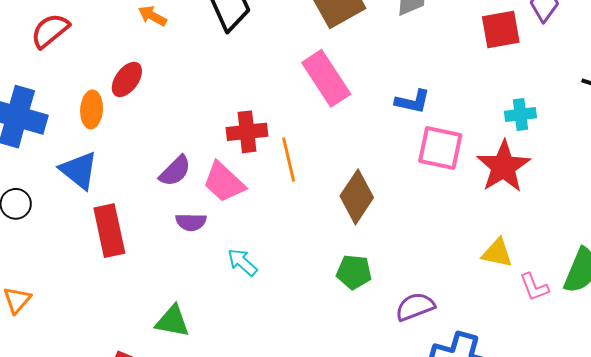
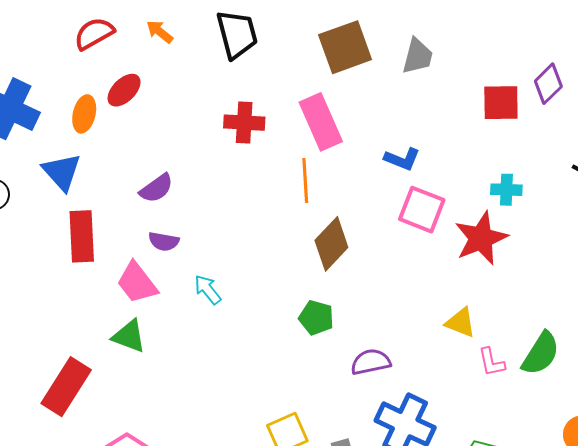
red semicircle: (50, 31) -> (94, 34), moved
red cross: (247, 132) -> (244, 123), moved
orange line: (289, 160) -> (305, 181), moved
pink trapezoid: (224, 182) -> (137, 283), moved

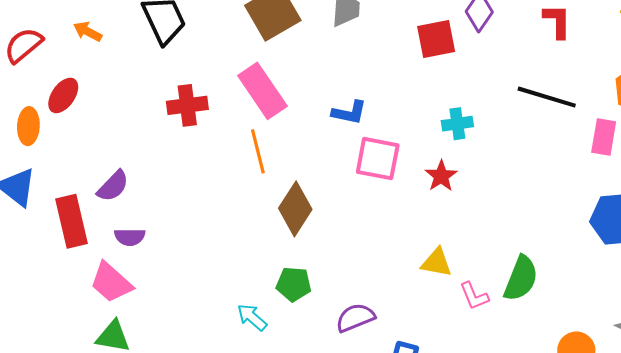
red rectangle: (82, 236) -> (71, 221), moved
red star: (481, 238) -> (441, 176), size x0.6
cyan arrow: (208, 290) -> (252, 317), moved

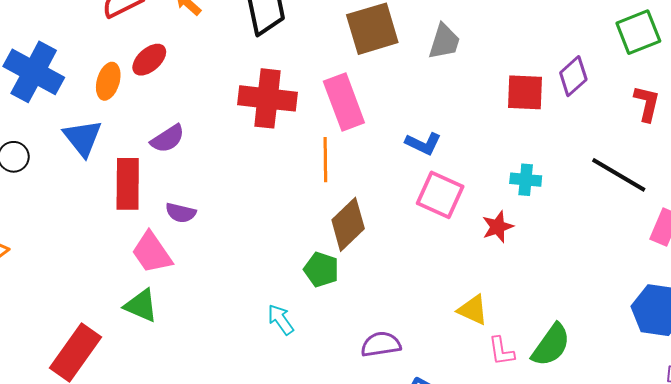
red cross: (187, 105) -> (268, 98), size x1.4
purple semicircle: (113, 186) -> (168, 139), moved
green pentagon: (294, 284) -> (321, 270), moved

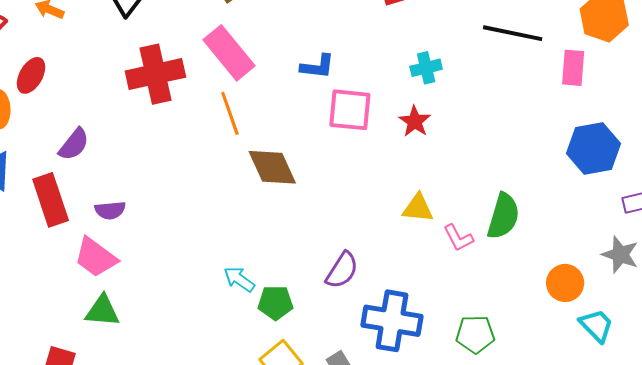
brown diamond: (348, 224) -> (272, 167), turned -52
green pentagon: (321, 270) -> (275, 303), moved
purple semicircle: (381, 344) -> (342, 270), turned 150

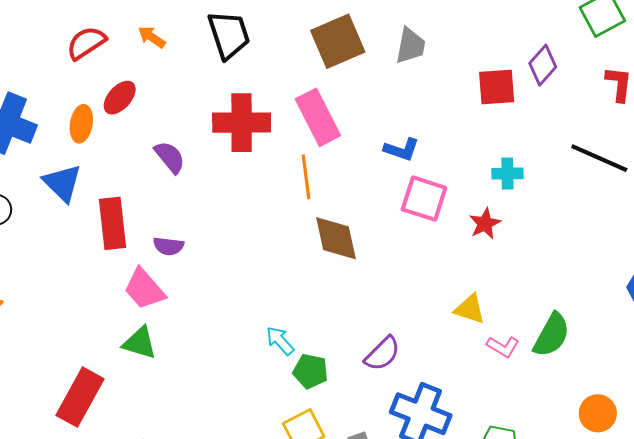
purple semicircle: (74, 144) -> (170, 157), moved, turned -90
pink L-shape: (458, 238) -> (503, 347), turned -44

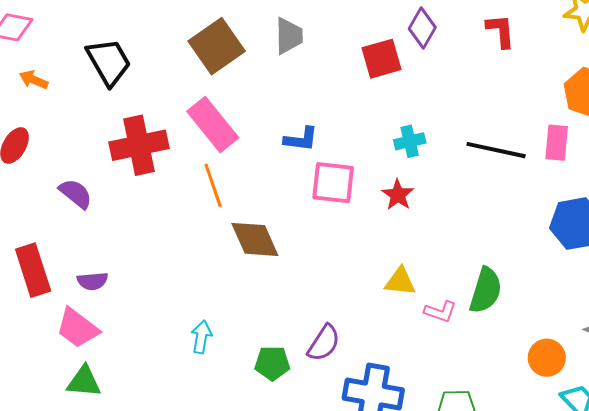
black line: (599, 158) -> (496, 150), moved
cyan arrow: (280, 341) -> (201, 337), moved, turned 64
green pentagon: (311, 371) -> (272, 363), moved

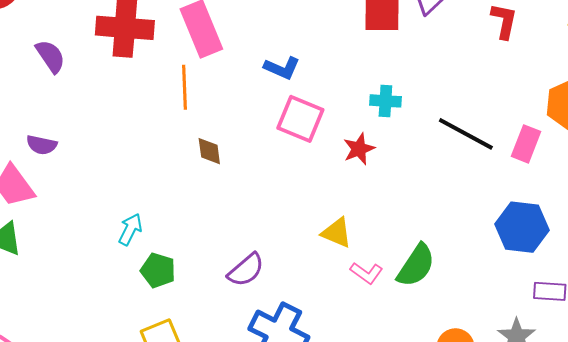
brown diamond: (255, 239) -> (209, 151), size x0.6
green pentagon: (272, 363) -> (158, 270), moved

